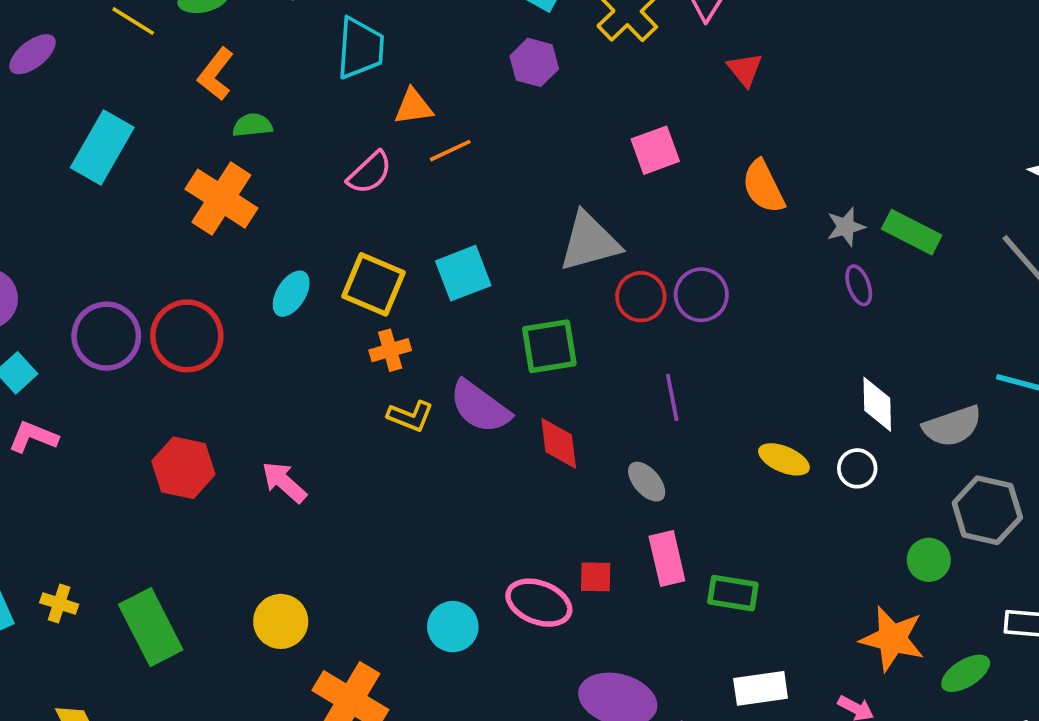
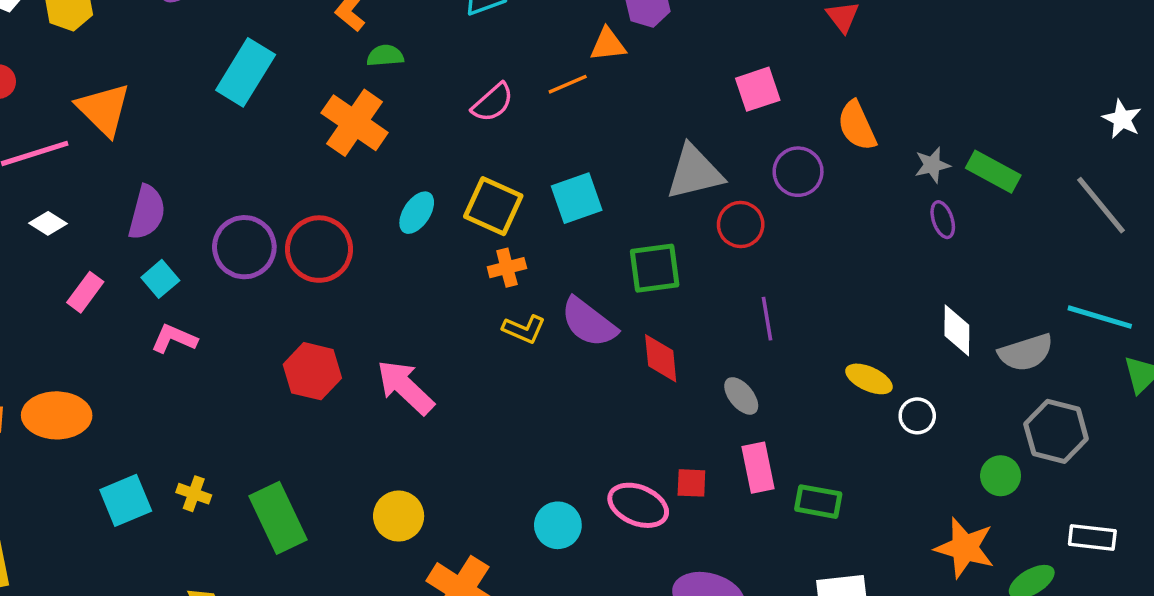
orange triangle: (413, 107) -> (608, 44), moved
purple circle: (701, 295) -> (798, 172), moved
white circle: (857, 468) -> (917, 416), moved
pink arrow: (284, 482) -> (405, 387), size x1.4

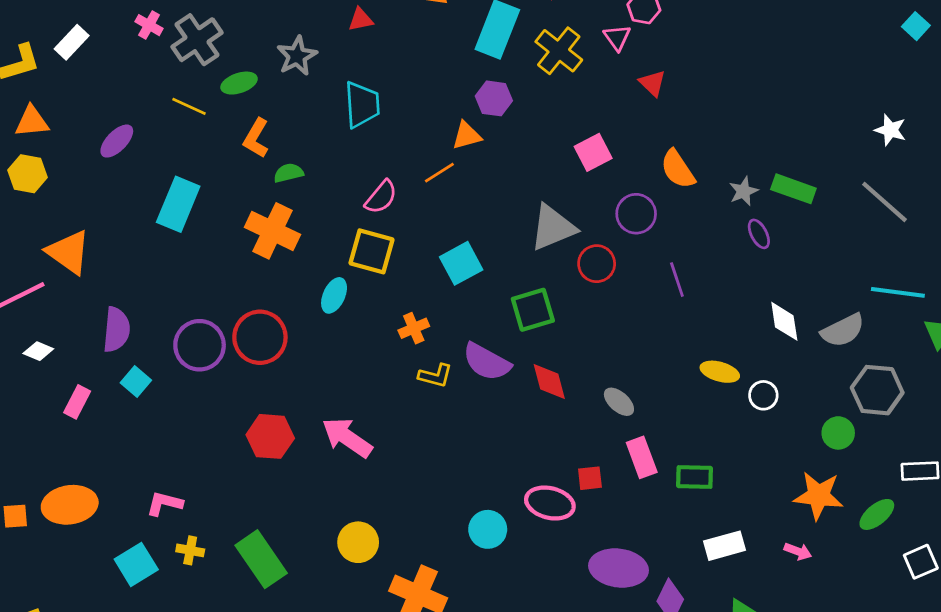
yellow square: (493, 206) -> (372, 251), moved
purple line: (767, 319) -> (677, 280), moved
pink L-shape: (174, 339) -> (164, 503), moved

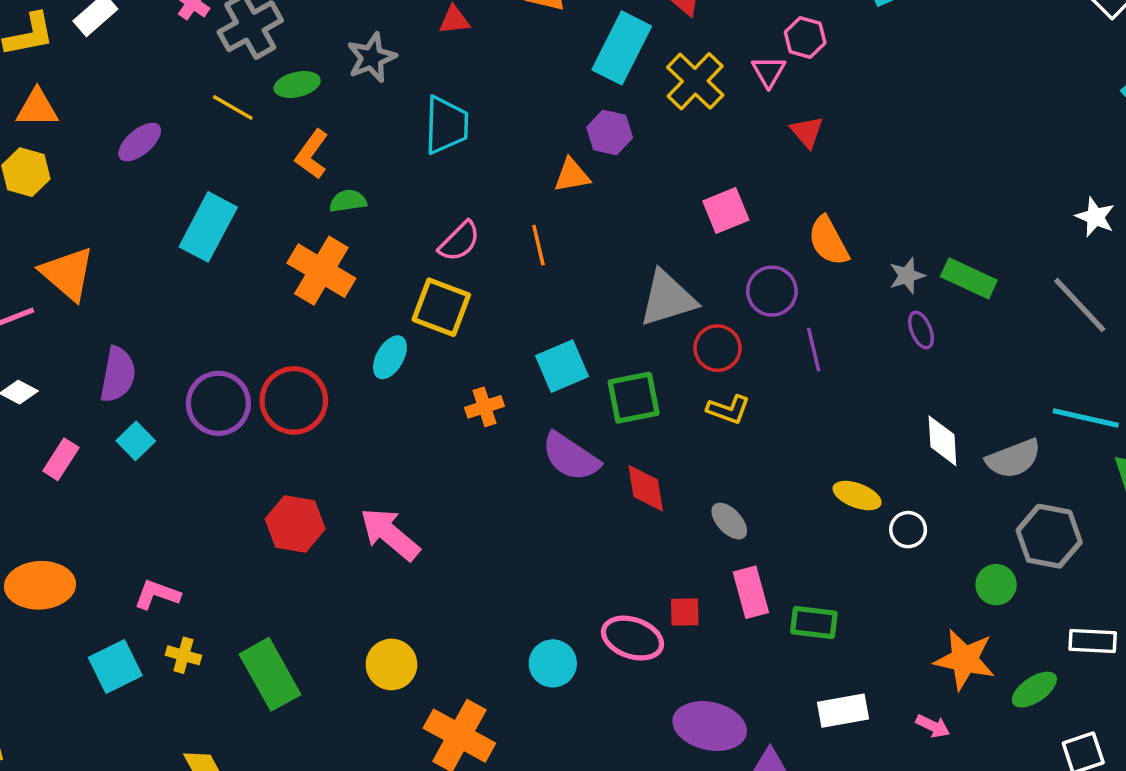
orange line: (439, 173) -> (538, 245), moved, turned -76
cyan square: (461, 263) -> (562, 366), moved
purple line: (677, 280) -> (814, 350), moved
yellow L-shape: (435, 376) -> (728, 409), moved

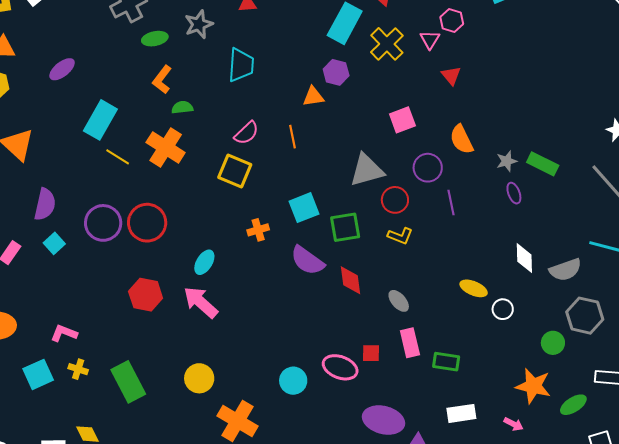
yellow line: (233, 108) -> (118, 157), moved
cyan ellipse: (390, 357) -> (204, 262), moved

